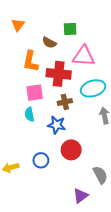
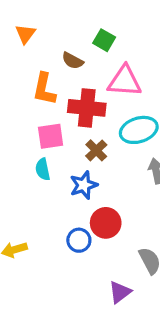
green square: (70, 29) -> (104, 40), turned 32
brown cross: (65, 102) -> (96, 150), turned -32
blue star: (57, 125) -> (84, 185), turned -30
blue circle: (41, 160) -> (79, 240), moved

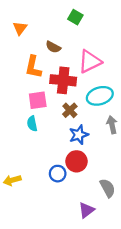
green square: (104, 40) -> (75, 17), moved
pink triangle: (125, 81) -> (90, 61), turned -30
blue star: (84, 185) -> (79, 135), moved

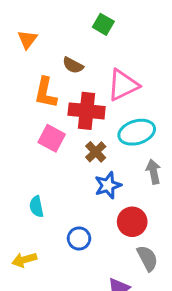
pink square: (38, 100) -> (52, 138), turned 36
cyan semicircle: (32, 124) -> (36, 207), moved
red circle: (77, 161) -> (132, 222), moved
yellow arrow: (12, 180) -> (24, 260), moved

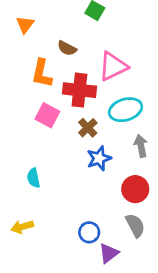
red circle: (132, 222) -> (135, 189), moved
blue circle: (79, 238) -> (89, 232), moved

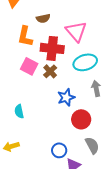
brown semicircle: (67, 48) -> (43, 18), turned -40
pink triangle: (113, 66) -> (76, 31), turned -45
brown cross: (88, 128) -> (50, 71), moved
red circle: (135, 189) -> (81, 119), moved

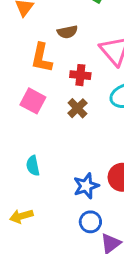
red cross: (52, 48) -> (80, 75), size x0.6
pink square: (29, 66) -> (33, 101), moved
blue star: (66, 97) -> (86, 186), moved

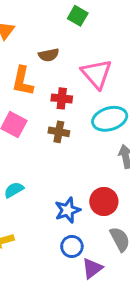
brown cross: (77, 108) -> (59, 132), turned -36
cyan semicircle: (33, 166) -> (14, 190), turned 72

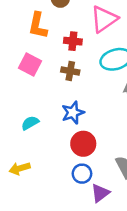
pink triangle: (97, 74) -> (104, 19), turned 36
red circle: (104, 201) -> (83, 144), moved
blue star: (68, 210) -> (73, 113), moved

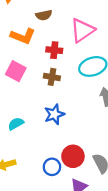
orange L-shape: (38, 26) -> (23, 36), turned -80
red circle: (83, 144) -> (73, 156), moved
blue circle: (82, 174) -> (52, 167), moved

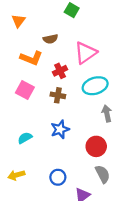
red cross: (54, 50) -> (60, 71), turned -32
red circle: (73, 156) -> (96, 146), moved

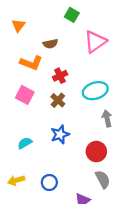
pink triangle: (86, 53) -> (95, 42), moved
brown cross: (58, 95) -> (58, 100), turned 32
blue circle: (58, 177) -> (49, 182), moved

